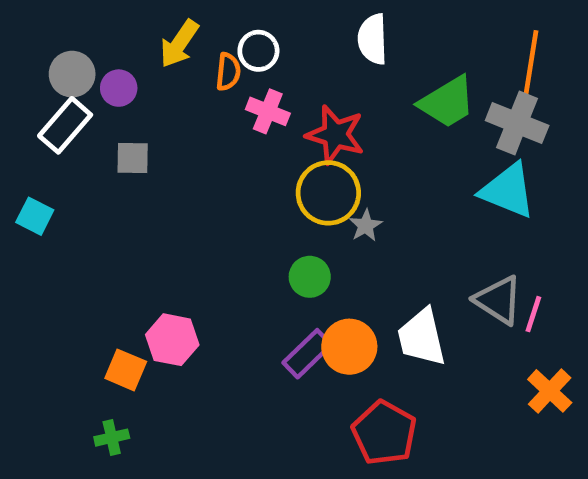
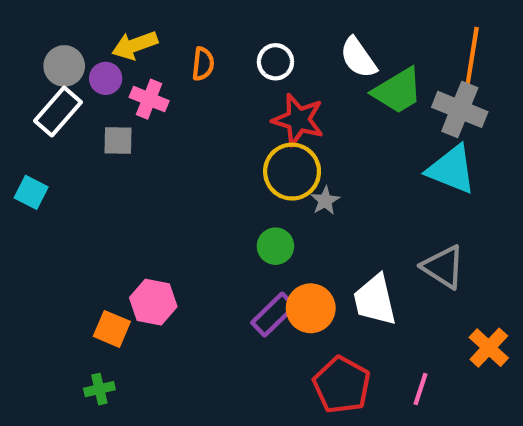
white semicircle: (373, 39) -> (358, 58), moved, turned -33
yellow arrow: (179, 44) -> (135, 45), moved, turned 36
white circle: (258, 51) -> (275, 62), moved
pink cross: (268, 111) -> (149, 99), moved
pink line: (533, 314) -> (420, 389), moved

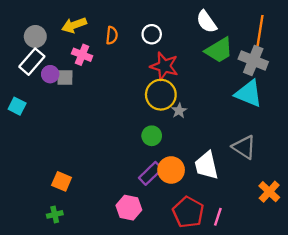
white semicircle: (358, 58) -> (206, 22), moved
purple circle: (106, 78) -> (50, 74), moved
pink hexagon: (153, 302) -> (129, 208), moved
pink line: (420, 389) -> (218, 217), moved

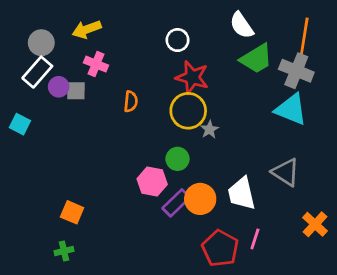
orange semicircle: (112, 35) -> (131, 101), moved
pink hexagon: (129, 208) -> (152, 182), moved
pink line: (218, 217) -> (255, 239), moved

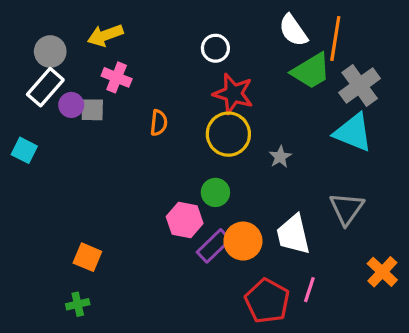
orange line: (304, 36) -> (335, 39), moved
gray cross: (296, 71) -> (360, 85), turned 32
gray star: (210, 129) -> (280, 157), moved
gray triangle: (286, 172) -> (347, 209), turned 32

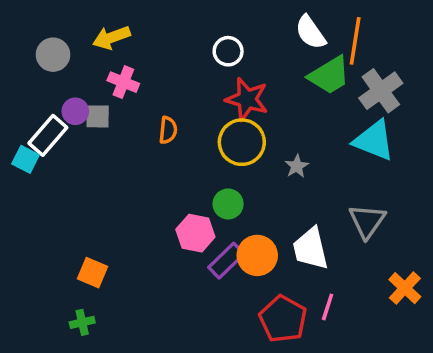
white rectangle: (45, 87) -> (48, 135), moved

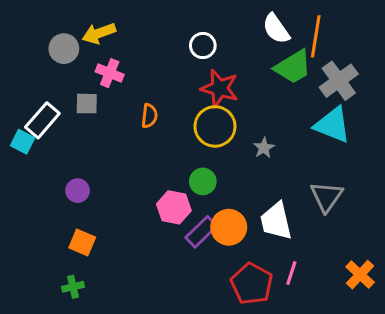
gray circle: (53, 55) -> (64, 49), moved
purple circle: (75, 111) -> (78, 191), moved
orange cross: (405, 288) -> (360, 275), moved

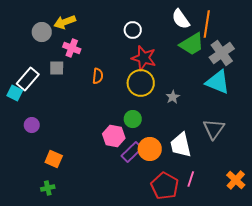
purple circle: (78, 191) -> (32, 125), moved

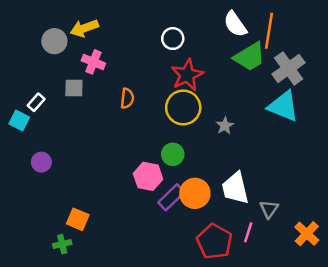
red star: (144, 58) -> (187, 75), turned 30
white rectangle: (28, 79) -> (36, 102), size x0.6
gray triangle: (214, 129) -> (269, 209), moved, size x0.7
orange square: (54, 159) -> (78, 219), moved

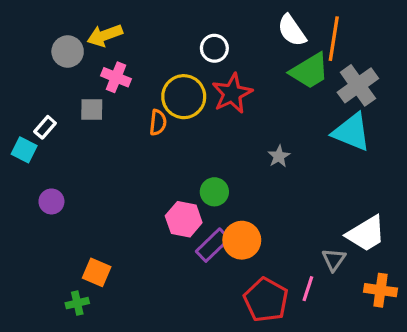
yellow circle: (183, 107) -> (184, 97), moved
white trapezoid: (235, 188) -> (366, 234), moved, turned -108
orange cross: (307, 234) -> (380, 290), turned -35

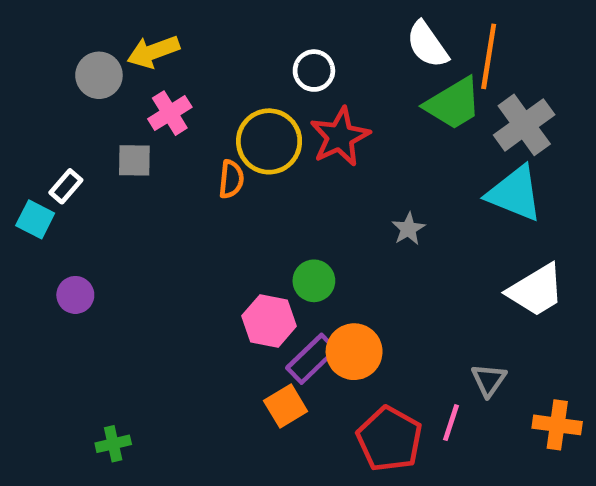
pink cross: (116, 77) -> (170, 113), turned 36
white trapezoid: (366, 234) -> (536, 290), moved
orange square: (97, 272) -> (286, 406), moved, turned 36

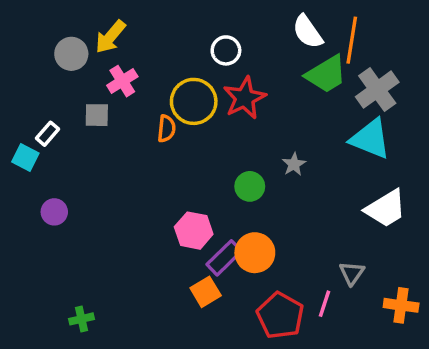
yellow arrow: (153, 52) -> (110, 37), turned -30
green circle: (314, 281) -> (250, 186), moved

